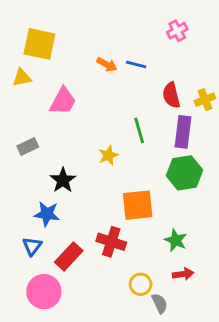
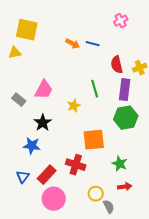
pink trapezoid: (63, 101) -> (44, 90), moved
gray rectangle: (28, 147) -> (19, 100), turned 64
blue triangle: (32, 246) -> (23, 177), moved
pink circle: (44, 292) -> (54, 199), moved

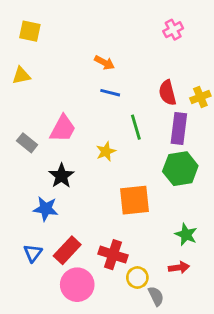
yellow square: (27, 30) -> (30, 31), moved, size x0.7
blue line: (93, 44) -> (110, 93), moved
green star: (120, 164) -> (186, 235), moved
red cross: (76, 165) -> (113, 255), moved

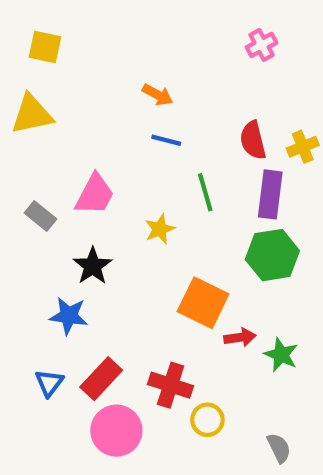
yellow triangle: (21, 76) -> (32, 114), size x1.5
orange square: (134, 200) -> (203, 303), turned 32
red arrow: (179, 267) -> (240, 337), moved
gray semicircle: (156, 296) -> (279, 448), moved

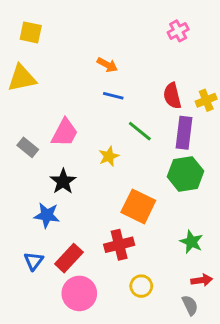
green line: (205, 192) -> (140, 131), turned -35
red arrow: (240, 337) -> (202, 280), moved
red cross: (171, 385) -> (119, 245), moved, turned -32

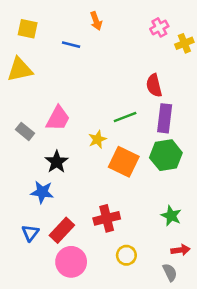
orange arrow: (107, 65) -> (96, 21), moved, turned 42
blue line: (113, 96) -> (71, 45), moved
yellow cross: (206, 100) -> (184, 43), moved
green line: (140, 131) -> (125, 117), turned -60
orange square: (138, 206) -> (124, 162), moved

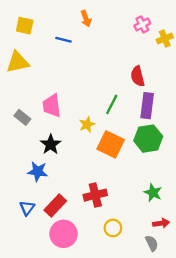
green line: (125, 117) -> (112, 104), turned -42
pink trapezoid: (58, 118) -> (52, 106), turned 145

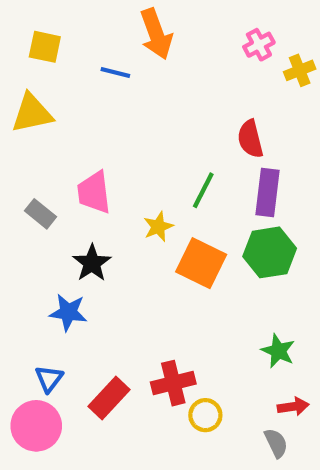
orange arrow: (86, 19) -> (156, 34), size x1.6
red cross: (95, 195) -> (173, 383), moved
red rectangle: (55, 206) -> (109, 398), moved
pink circle: (64, 234) -> (36, 426), moved

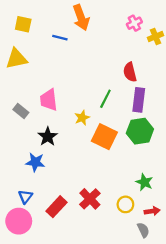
red cross: (173, 383) -> (90, 199), turned -30
yellow circle: (205, 415) -> (125, 204), moved

